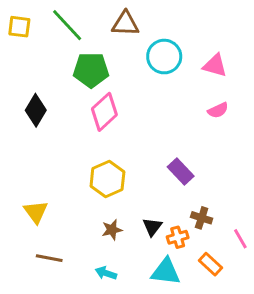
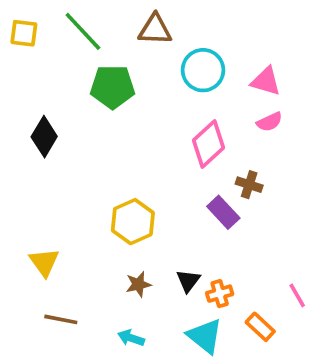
pink semicircle: (218, 110) -> (269, 122), moved
pink diamond: (104, 112) -> (209, 144), moved
brown cross: (202, 218) -> (249, 185), moved
cyan triangle: (166, 272) -> (205, 336), turned 32

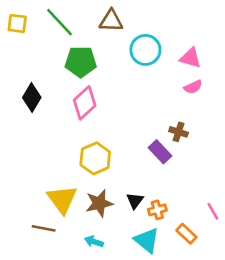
pink diamond: (209, 144) -> (85, 103), moved
yellow triangle: (44, 262) -> (62, 199), moved, size x1.4
brown star: (138, 284) -> (99, 203), size x1.5

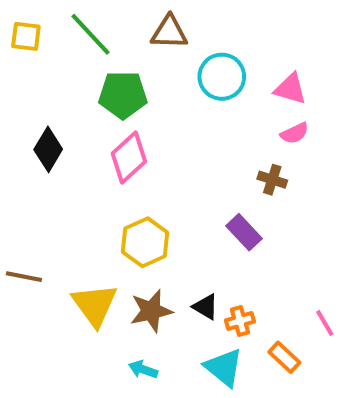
brown cross: (178, 132) -> (272, 180), moved
black triangle: (135, 201) -> (206, 307), turned -36
brown line: (44, 228) -> (24, 277), moved

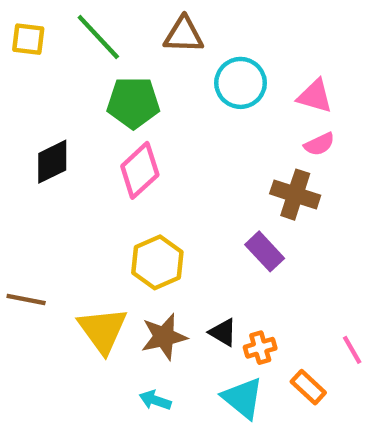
black diamond: (48, 149) -> (52, 162), turned 33
brown cross: (272, 180) -> (295, 195), size x1.5

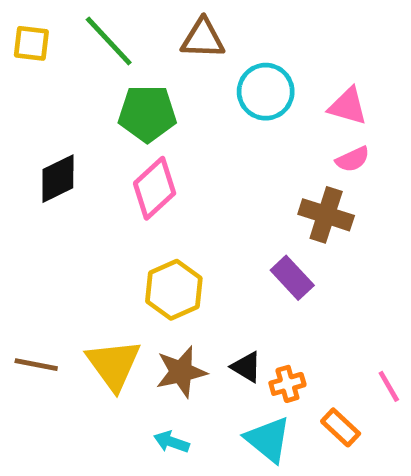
brown line: (26, 300) -> (36, 365), moved

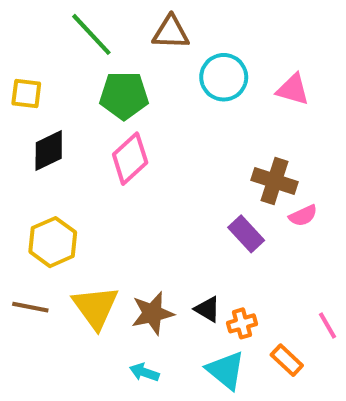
yellow square: (31, 43) -> (26, 93), moved
pink semicircle: (353, 159) -> (303, 216), moved
yellow hexagon: (174, 290) -> (53, 242), moved

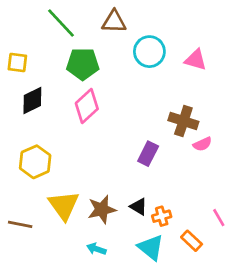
purple rectangle: (246, 234) -> (148, 154), moved, turned 70
brown line: (30, 307) -> (20, 224), moved

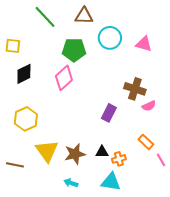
green pentagon: (83, 64) -> (74, 50), moved
black triangle: (139, 207) -> (102, 152), turned -32
orange rectangle: (192, 241) -> (146, 142), moved
cyan triangle: (151, 248) -> (111, 182), turned -30

